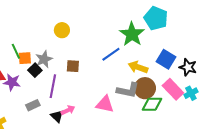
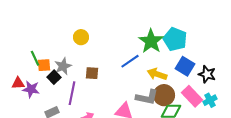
cyan pentagon: (156, 18) -> (175, 39), moved

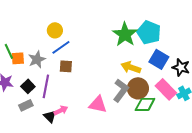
blue line: (130, 61) -> (61, 47), moved
black square: (54, 77) -> (28, 86), moved
gray L-shape: (147, 97) -> (121, 90), turned -65

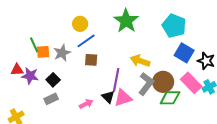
green star: (125, 34) -> (126, 21), moved
yellow arrow: (131, 67) -> (140, 61), moved
purple line: (46, 86) -> (116, 80), moved
pink triangle: (98, 104) -> (123, 98), turned -30
black triangle: (50, 116) -> (108, 97), moved

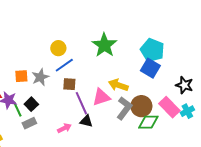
green line: (34, 45) -> (17, 109), moved
blue square: (184, 53) -> (150, 68), moved
purple line: (116, 80) -> (81, 103), moved, turned -35
black triangle: (108, 97) -> (86, 121), turned -32
pink triangle: (123, 98) -> (101, 97), moved

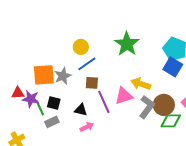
orange square: (21, 76) -> (44, 75), size x1.6
black square: (31, 104) -> (54, 103), turned -32
black triangle: (86, 121) -> (81, 110), moved

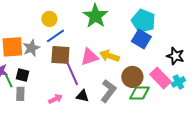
brown square: (92, 83) -> (60, 55), size x1.5
pink triangle: (124, 96) -> (89, 57), moved
gray L-shape: (147, 107) -> (108, 91), moved
black triangle: (81, 110) -> (82, 96), moved
gray rectangle: (52, 122) -> (20, 94), turned -64

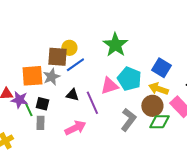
cyan pentagon: (143, 21) -> (129, 79), moved
brown square: (60, 55) -> (57, 57), moved
yellow arrow: (109, 56) -> (158, 89), moved
black triangle: (82, 96) -> (72, 95), moved
pink arrow: (55, 99) -> (75, 128), size x1.5

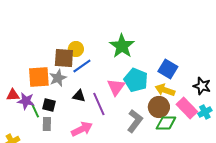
pink triangle: (109, 86) -> (116, 87), turned -36

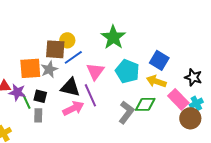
pink triangle: (116, 87) -> (95, 71), moved
black triangle: (79, 96) -> (70, 87), size x1.5
brown circle: (159, 107) -> (190, 118), moved
green diamond: (166, 123) -> (145, 104), moved
pink arrow: (82, 129) -> (73, 108), moved

